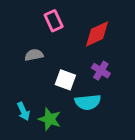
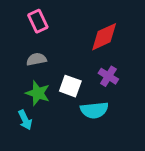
pink rectangle: (54, 21) -> (38, 21), moved
green star: (50, 119) -> (38, 93), moved

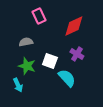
pink rectangle: (38, 21) -> (39, 16), moved
cyan semicircle: (94, 110) -> (67, 78), turned -126

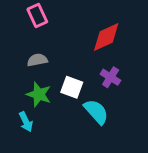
pink rectangle: (39, 16) -> (37, 15), moved

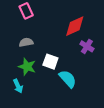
purple cross: (111, 77) -> (87, 46), moved

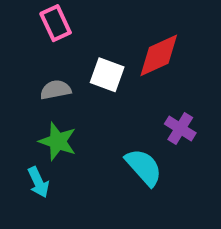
purple cross: (87, 46) -> (180, 128), moved
white square: (50, 62) -> (107, 75), moved

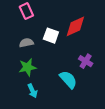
green star: (58, 141) -> (27, 67), turned -30
cyan arrow: (38, 182) -> (33, 91), moved

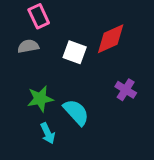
gray semicircle: (26, 43) -> (28, 46), moved
cyan semicircle: (68, 80) -> (76, 112), moved

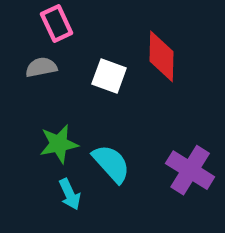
red diamond: (111, 39) -> (162, 56), turned -64
purple cross: (126, 90) -> (190, 170), moved, size x1.5

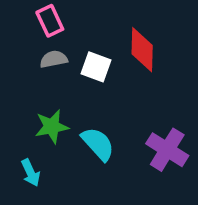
gray semicircle: (41, 67) -> (54, 59), moved
cyan arrow: (70, 194) -> (31, 173), moved

